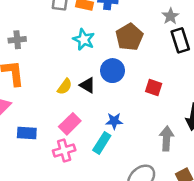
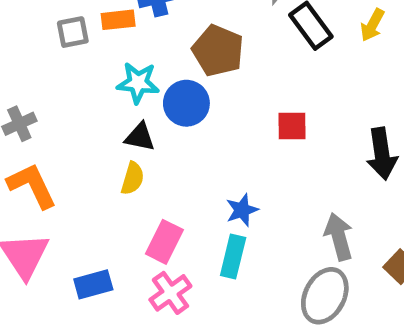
blue circle: (112, 71) -> (186, 103), moved
black triangle: (87, 85) -> (140, 137), moved
gray arrow: (167, 139) -> (339, 237), moved

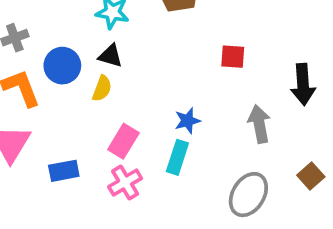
blue circle: (186, 103) -> (62, 66), moved
gray arrow: (339, 237) -> (259, 124), moved

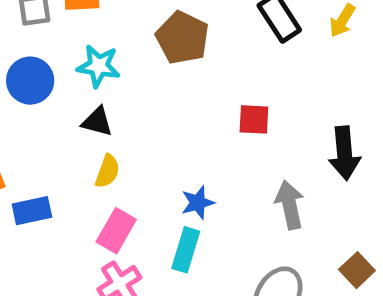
blue circle: (62, 66) -> (30, 81), moved
yellow semicircle: (102, 89) -> (107, 171), moved
blue rectangle: (64, 171) -> (32, 211), moved

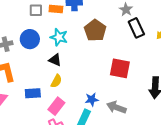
red square: (254, 119) -> (120, 68), size x1.5
gray arrow: (290, 205) -> (116, 107), moved, turned -66
blue rectangle: (32, 211) -> (33, 93), moved

